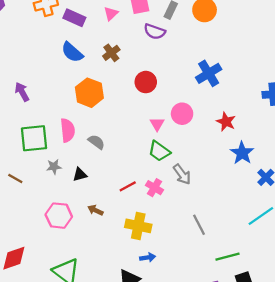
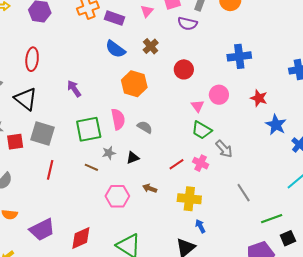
blue cross: (209, 73) -> (239, 56), turned 30
brown line: (15, 179) -> (91, 167), moved
blue arrow: (148, 257) -> (200, 226), turned -104

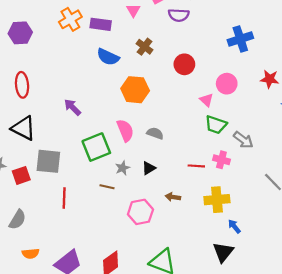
red line: (176, 164) -> (196, 166), turned 49

